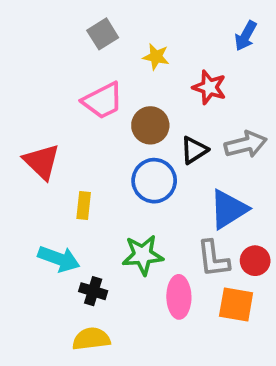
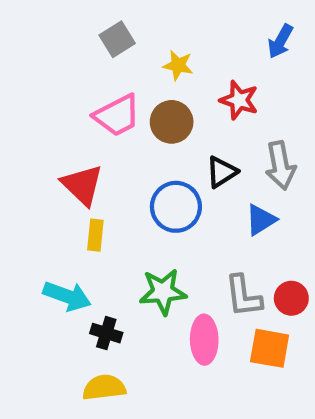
brown circle: (150, 125) -> (172, 122), moved
gray arrow: (246, 144) -> (280, 165), turned 93
red triangle: (42, 162) -> (82, 185), moved
blue triangle: (228, 209) -> (261, 220), moved, size x0.7

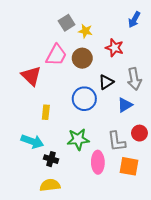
gray square: (117, 39) -> (67, 23), moved
pink trapezoid: (117, 115) -> (56, 55), turned -35
red triangle: (82, 185) -> (31, 76), moved
red circle: (291, 298) -> (139, 133), moved

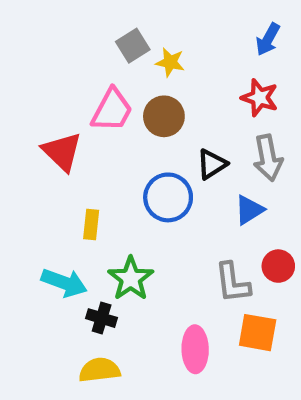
red star: (114, 48) -> (260, 98), moved
green star: (78, 139) -> (131, 279), moved, turned -30
pink ellipse: (98, 162) -> (195, 349), moved

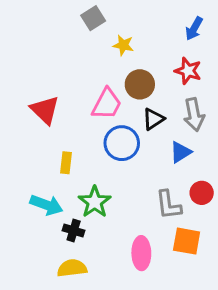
gray square: (133, 46) -> (93, 18), moved
pink trapezoid: (112, 110) -> (107, 104), moved
brown circle: (164, 116) -> (140, 84), moved

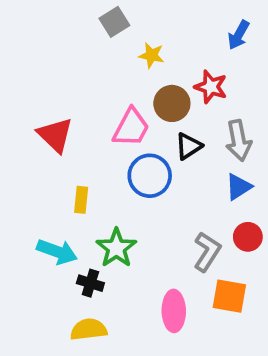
red star: (188, 71) -> (211, 87), moved
blue triangle: (181, 152) -> (239, 187), moved
gray L-shape: (168, 205) -> (207, 252), turned -140

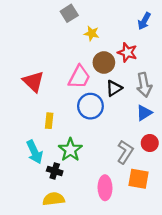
cyan arrow: (57, 252) -> (35, 152), turned 45

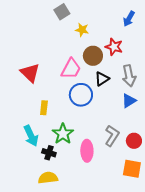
red circle: (150, 143) -> (134, 141), moved
orange square: (139, 179) -> (132, 169), moved
pink ellipse: (105, 188) -> (87, 151), moved

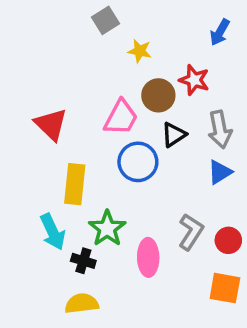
yellow rectangle: (44, 108) -> (75, 184), size x1.6

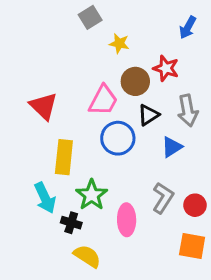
blue triangle: (220, 172) -> (172, 147), moved
yellow semicircle: (82, 303) -> (87, 256), moved, turned 40

